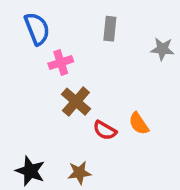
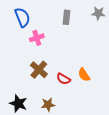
gray star: (162, 49) -> (98, 13), moved
brown cross: (76, 102) -> (39, 70), moved

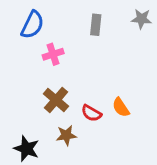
blue semicircle: (22, 17) -> (32, 25), turned 48
brown star: (48, 105) -> (66, 135), moved

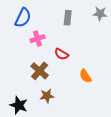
red semicircle: (91, 113) -> (61, 54), moved

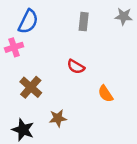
pink cross: (38, 39) -> (14, 47), moved
brown cross: (40, 71) -> (31, 87), moved

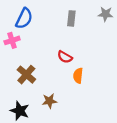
orange semicircle: (106, 94) -> (78, 76), moved, turned 40

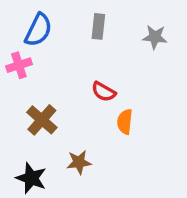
gray star: (105, 14) -> (155, 37), moved
gray rectangle: (71, 18) -> (98, 26), moved

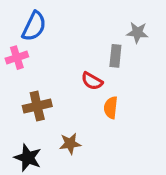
gray rectangle: (98, 26) -> (115, 56), moved
brown cross: (42, 120) -> (37, 106), turned 36

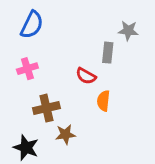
pink cross: (17, 58) -> (27, 69), moved
brown cross: (37, 106) -> (46, 108), moved

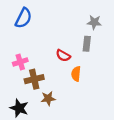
gray rectangle: (108, 53) -> (87, 44), moved
pink cross: (27, 69) -> (20, 62), moved

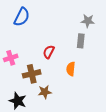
red semicircle: (63, 56) -> (49, 52), moved, turned 88
pink cross: (20, 62) -> (11, 58), moved

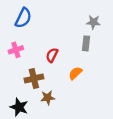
pink cross: (11, 58) -> (16, 50), moved
orange semicircle: (71, 69) -> (75, 73), turned 40

